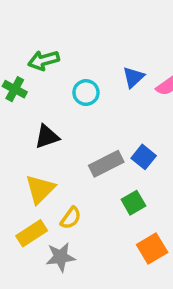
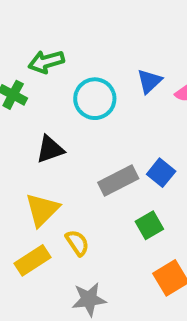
cyan circle: (86, 93) -> (95, 99), size x1.4
yellow semicircle: (71, 218) -> (77, 243), turned -70
gray star: (61, 257) -> (89, 299), moved

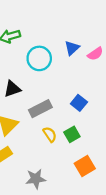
gray rectangle: (118, 180) -> (40, 109), moved
yellow semicircle: (77, 243) -> (50, 134), moved

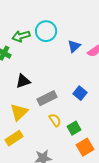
cyan circle: (39, 58) -> (46, 31), moved
green square: (72, 134) -> (74, 128), moved

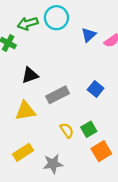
yellow triangle: (19, 112) -> (25, 111), turned 36
yellow semicircle: (55, 120) -> (67, 130), moved
yellow rectangle: (14, 138) -> (23, 152), moved

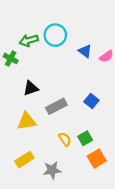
blue triangle: (89, 35) -> (85, 51), turned -40

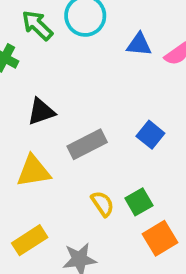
green arrow: (29, 40) -> (37, 25), turned 60
blue triangle: (85, 51) -> (139, 45), turned -32

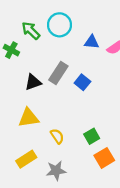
blue square: (150, 135) -> (82, 82), moved
gray rectangle: (87, 144) -> (58, 73), moved, turned -30
yellow semicircle: (102, 204) -> (57, 136), moved

